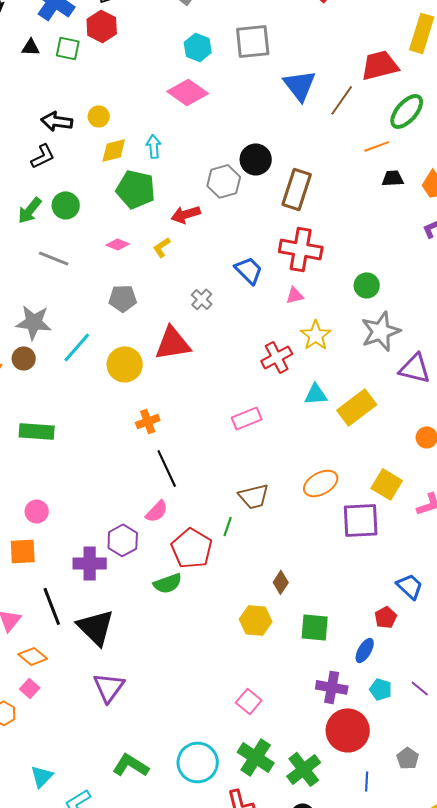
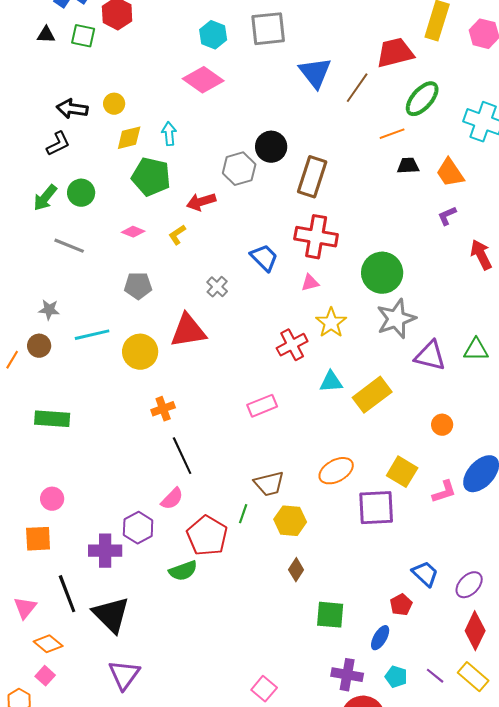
green circle: (367, 285) -> (382, 273), size x1.6
gray star: (34, 322) -> (49, 310), size x0.6
cyan line: (77, 347) -> (92, 335), turned 36
yellow hexagon: (256, 620) -> (290, 521), moved

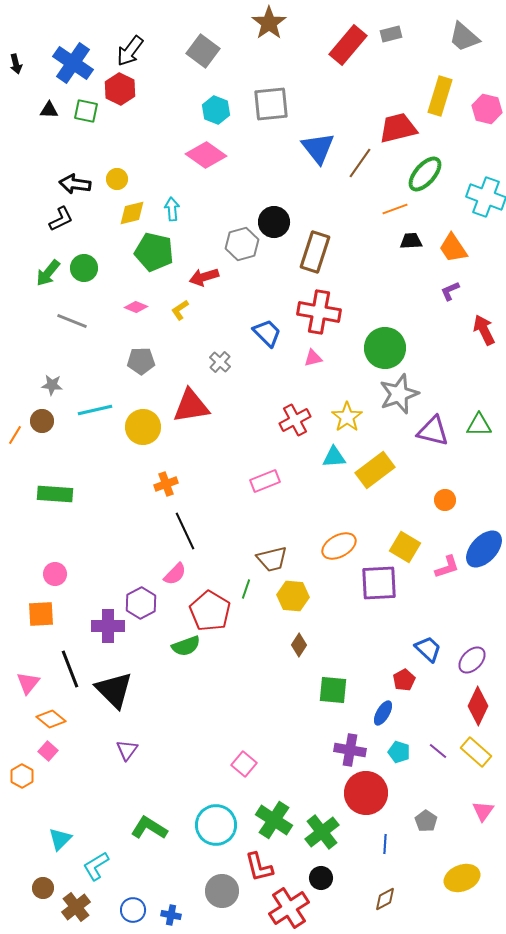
yellow star: (331, 323) -> (347, 417), moved
purple triangle: (124, 675) -> (127, 750), size x0.7
pink square: (264, 689) -> (244, 764), moved

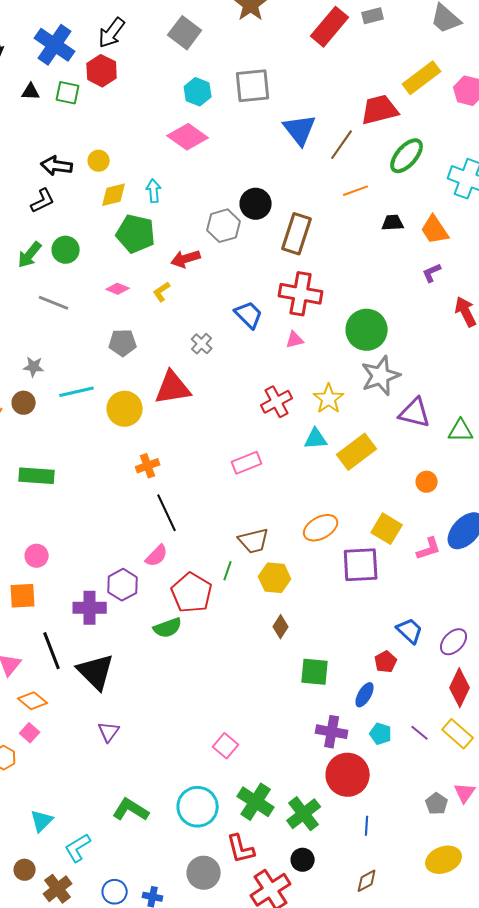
yellow rectangle: (440, 96) -> (422, 78), turned 36
orange line: (395, 209) -> (356, 191), moved
green triangle: (479, 425) -> (461, 431), moved
gray pentagon: (426, 821) -> (437, 804), moved

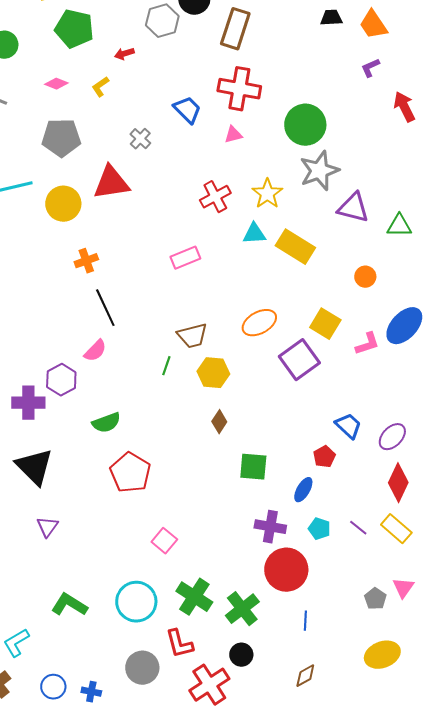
red arrow: (186, 259) -> (124, 54), size x0.7
gray pentagon: (123, 343) -> (61, 138), size x1.4
yellow rectangle: (357, 452) -> (295, 247), turned 69
purple square: (361, 565) -> (299, 360), turned -33
red pentagon: (192, 593) -> (130, 473), moved

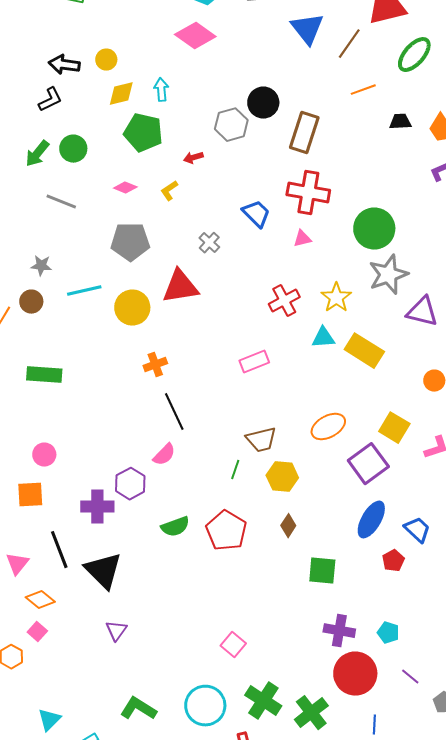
red pentagon: (130, 473) -> (226, 531), moved
blue ellipse: (303, 490) -> (371, 520), moved, size x1.5
purple line: (358, 528) -> (410, 677), moved

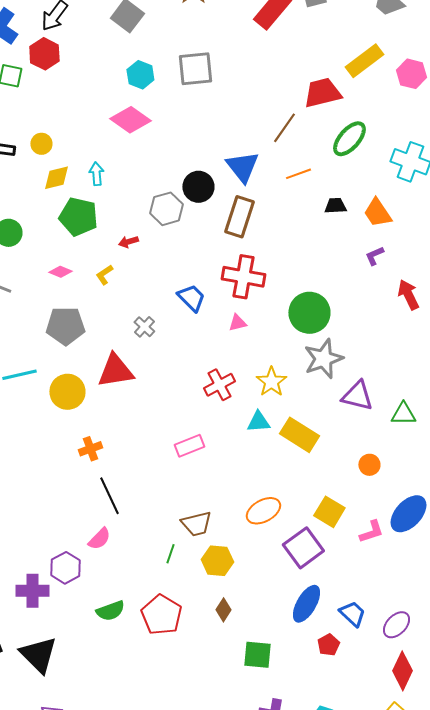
blue triangle: (307, 29) -> (242, 167), moved

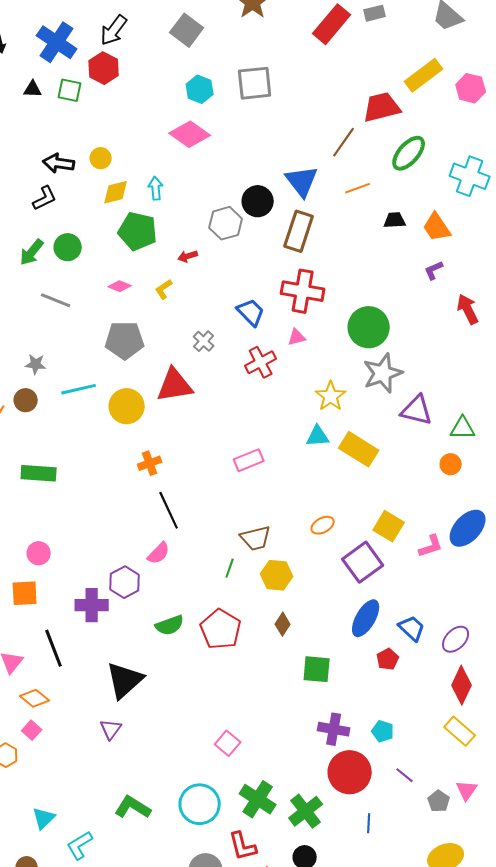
red cross: (219, 385) -> (261, 362), moved
orange circle: (369, 465) -> (451, 464), moved
orange ellipse: (263, 511) -> (323, 525), size x0.7
black triangle: (38, 655) -> (125, 680), moved, turned 33

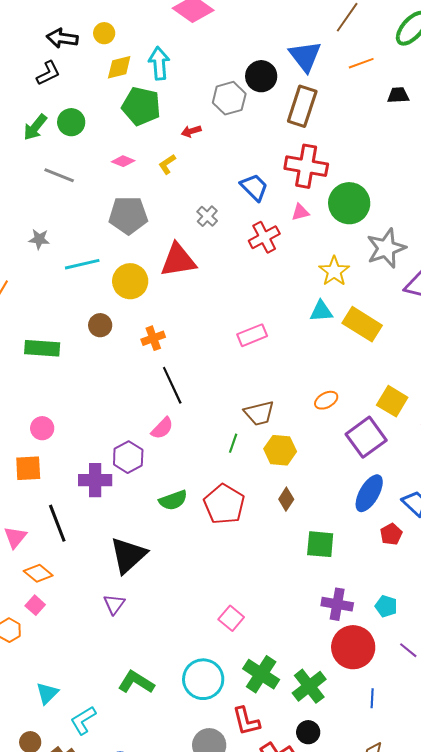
cyan arrow: (156, 188) -> (159, 63), size x1.4
green circle: (369, 327) -> (349, 203), moved
brown circle: (26, 400) -> (100, 325), moved

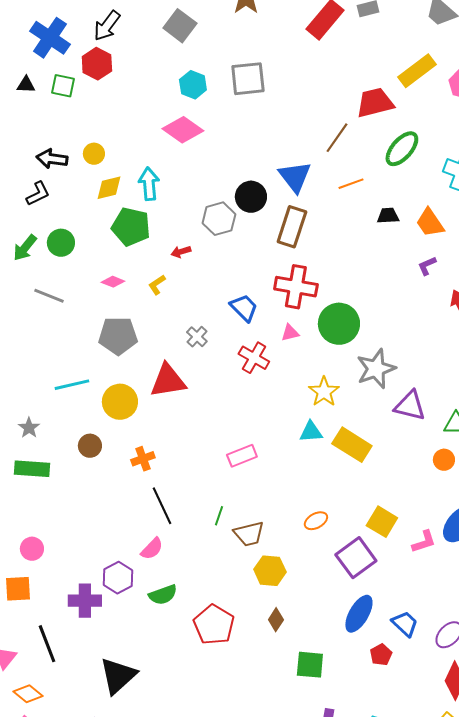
red cross: (264, 237) -> (254, 358), turned -32
gray star: (39, 239) -> (29, 428), moved, turned 30
green line: (233, 443) -> (219, 516), moved
green semicircle: (173, 500) -> (163, 595), moved

